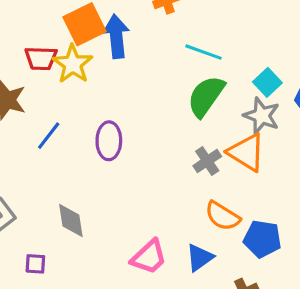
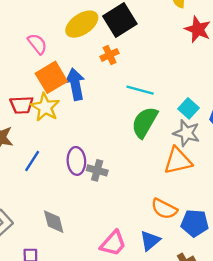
orange triangle: (247, 152) -> (178, 161), turned -40
gray cross: (207, 161) -> (97, 170), moved, turned -36

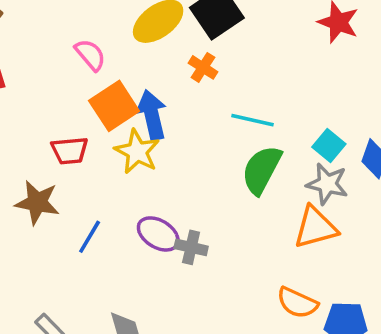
orange cross: (110, 55) -> (203, 67), turned -30
yellow star: (45, 107) -> (137, 152), moved
purple ellipse: (76, 161) -> (158, 234), turned -52

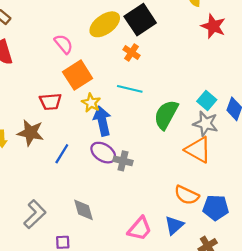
blue arrow: (152, 115) -> (102, 121), moved
cyan line: (253, 120) -> (130, 89), moved
yellow star: (137, 152) -> (91, 103), size x0.7
orange triangle: (315, 227) -> (198, 150), turned 44

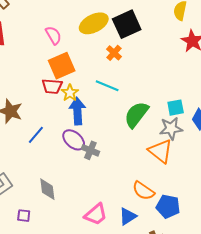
cyan square: (207, 100) -> (176, 108), turned 30
red trapezoid: (50, 102) -> (52, 86), moved
gray star: (206, 124) -> (171, 128), turned -30

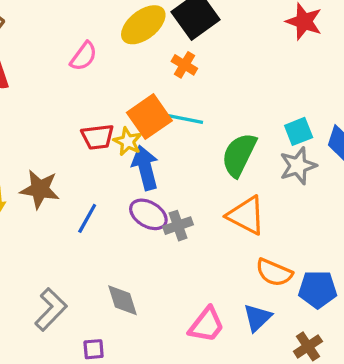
pink semicircle: (53, 35) -> (84, 56), turned 78
orange square: (62, 66) -> (149, 117), moved
gray cross: (90, 150) -> (178, 226), turned -30
orange triangle: (160, 151) -> (246, 215), moved

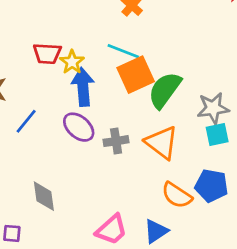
orange square: (149, 117) -> (136, 75), moved
cyan square: (299, 131) -> (217, 134), moved
gray cross: (178, 226) -> (116, 141), moved
blue pentagon: (318, 289) -> (211, 186), moved

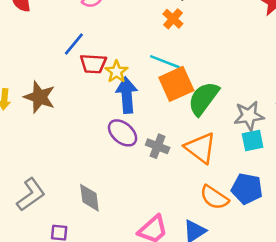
blue line: (26, 121) -> (74, 44), moved
gray cross: (116, 141) -> (158, 146), turned 30

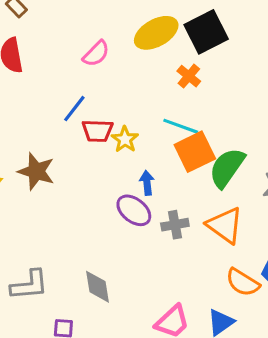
blue arrow: (127, 95) -> (147, 183), moved, size x0.6
gray cross: (158, 146) -> (175, 225), turned -30
gray L-shape: (31, 195) -> (29, 285), turned 32

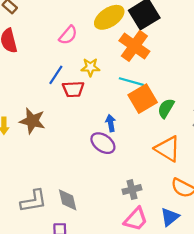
orange cross: (189, 76) -> (134, 46), size x1.8
yellow star: (125, 139) -> (90, 67), moved, turned -30
green semicircle: (227, 168) -> (166, 108), size x0.7
gray cross: (175, 225) -> (132, 190), moved
gray diamond: (97, 287) -> (68, 200), moved

